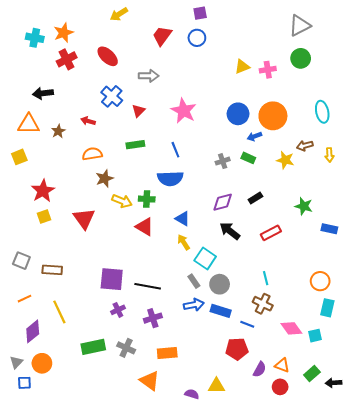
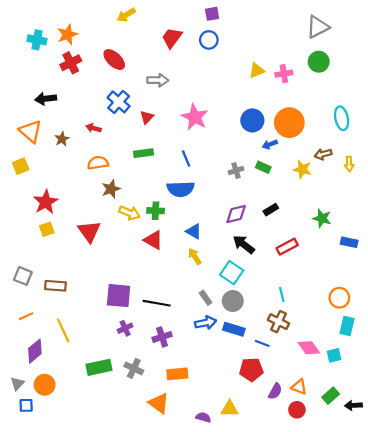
orange triangle: (29, 124) -> (30, 131), turned 40
cyan square: (205, 259) -> (232, 273), moved

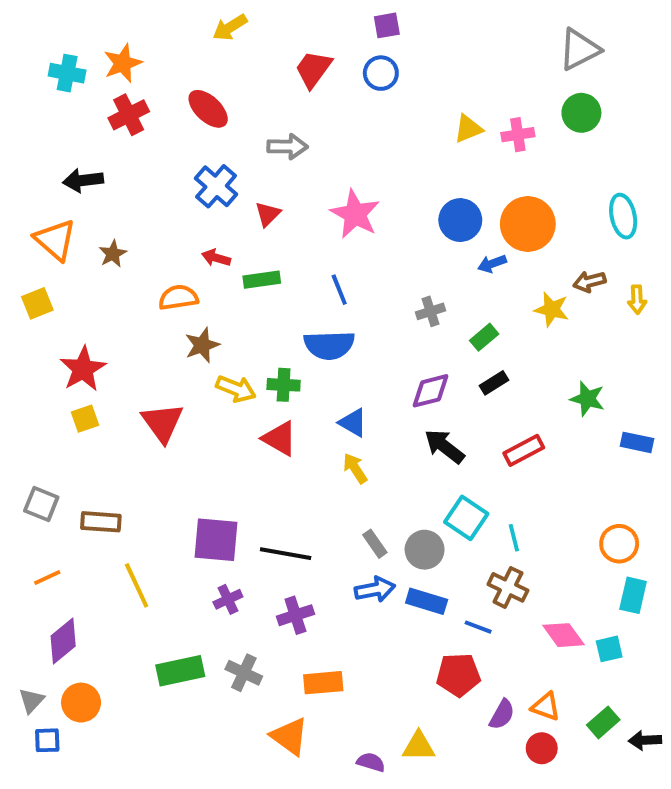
red arrow: (94, 128) -> (216, 258), moved
green rectangle: (263, 167) -> (484, 337), moved, turned -64
cyan square: (232, 273) -> (466, 518), moved
yellow line: (63, 330) -> (137, 585), moved

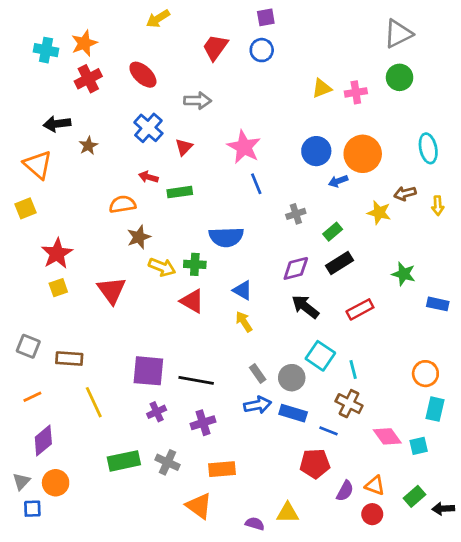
brown star: (113, 254) -> (88, 146), moved
blue line: (339, 290) -> (256, 184), moved
black rectangle: (494, 383) -> (339, 263), size x1.4

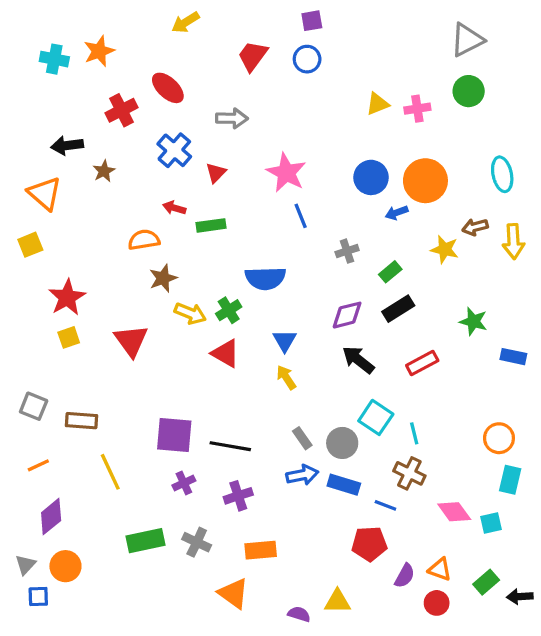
red cross: (88, 79) -> (121, 110), moved
yellow arrow: (438, 206) -> (513, 241), size x1.5
green cross: (195, 264) -> (229, 310), turned -35
blue triangle: (243, 290) -> (285, 341), turned 30

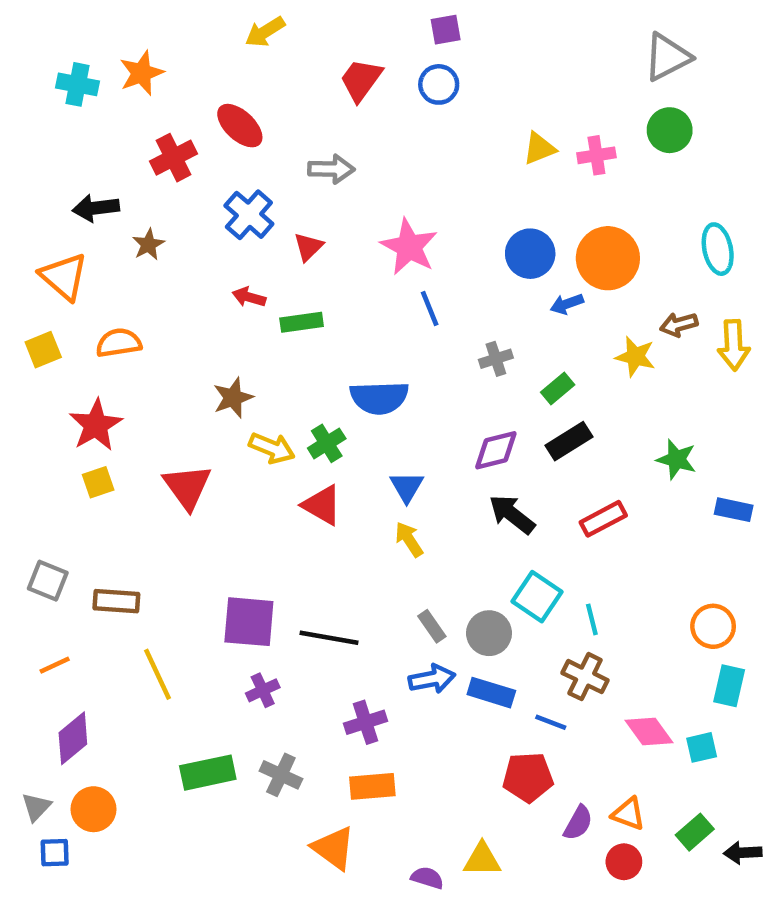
orange semicircle: (144, 240) -> (119, 343), moved
purple cross: (238, 496) -> (366, 722), moved

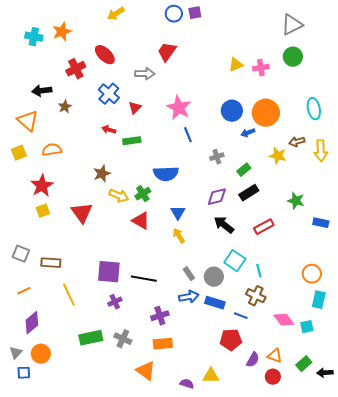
red trapezoid: (361, 80) -> (167, 52), moved
blue circle: (439, 84) -> (174, 14), moved

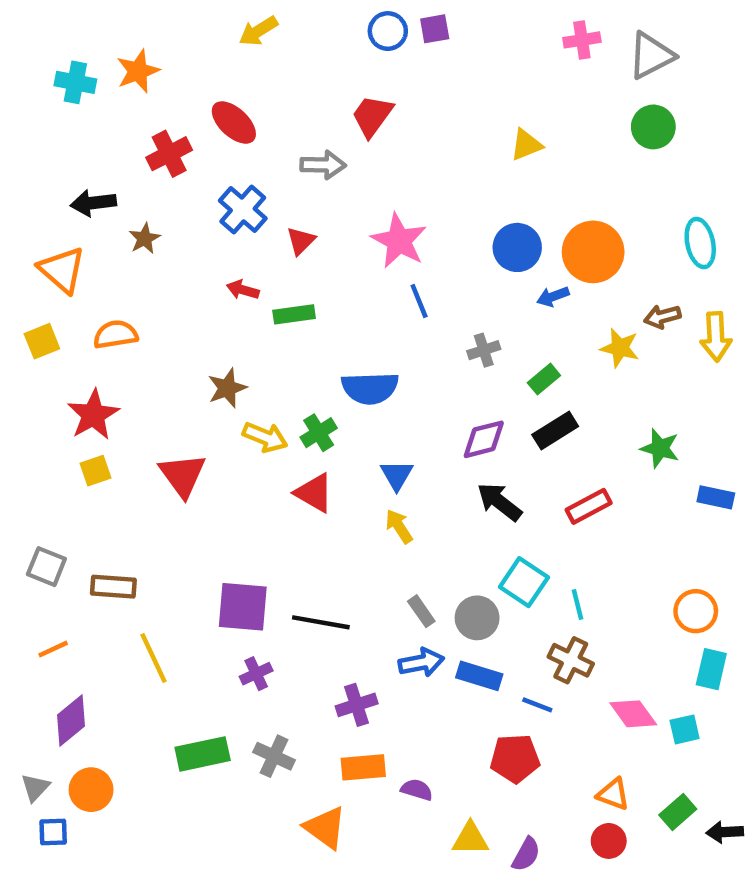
pink cross: (261, 68) -> (582, 40), moved
purple semicircle: (253, 360) -> (526, 854), moved
purple semicircle: (187, 384) -> (417, 790), moved

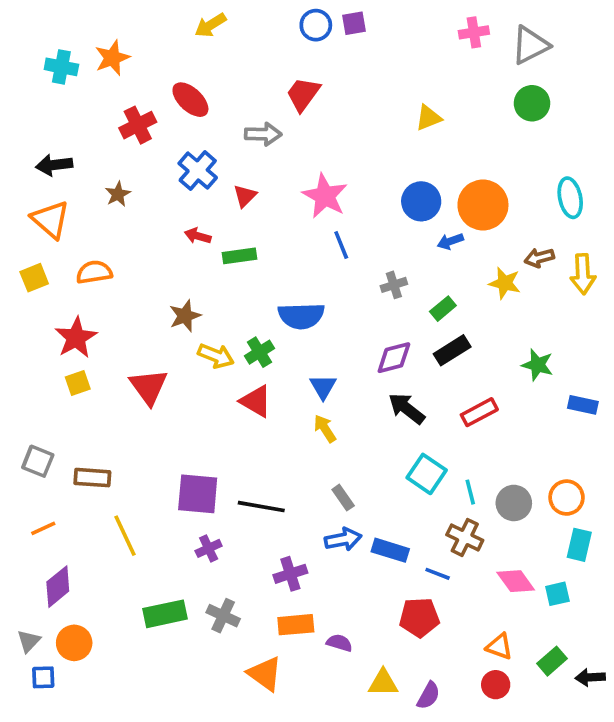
black arrow: (93, 203) -> (54, 165), moved
gray circle: (477, 618) -> (514, 503), moved

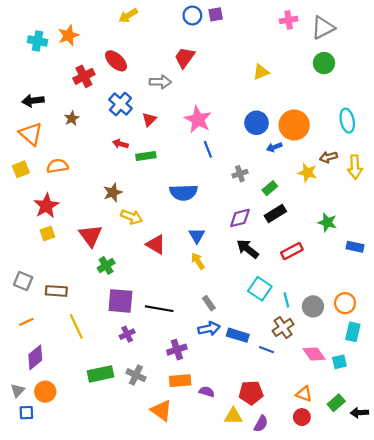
green cross: (259, 352) -> (106, 266), moved
brown cross: (465, 537) -> (283, 327), turned 30
red pentagon: (419, 617) -> (251, 393), moved

